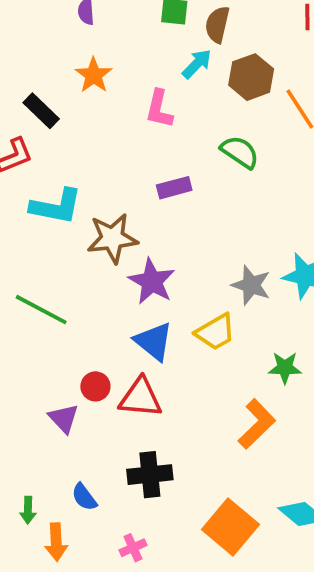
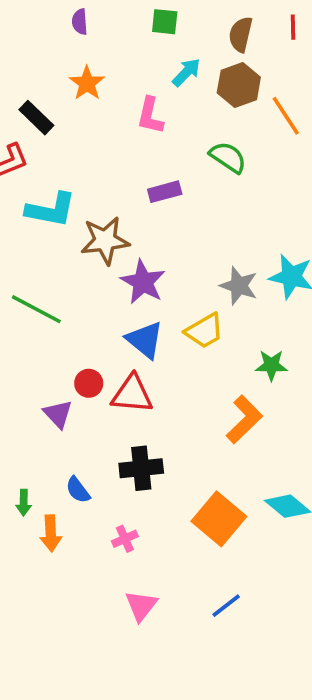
brown semicircle: (217, 25) -> (241, 34), moved

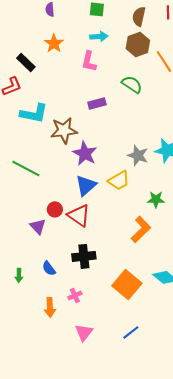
cyan arrow: (186, 72) -> (99, 36), moved, turned 42
blue triangle: (145, 340) -> (86, 185), turned 40
red triangle: (132, 394) -> (79, 215), turned 30
orange arrow: (51, 533) -> (50, 307), moved

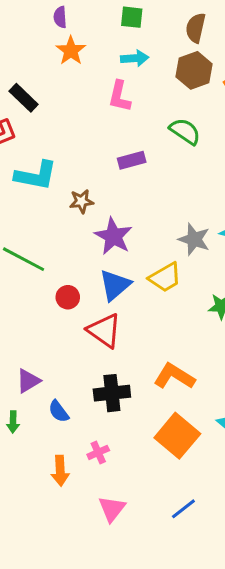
orange star: (54, 43) -> (71, 51), moved
brown star: (64, 130) -> (81, 201), size x0.6
red circle: (55, 209) -> (68, 297), moved
purple triangle: (38, 226) -> (28, 381), moved, turned 42
orange L-shape: (141, 229) -> (174, 376), moved, turned -104

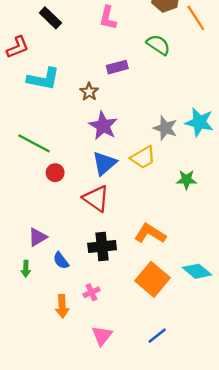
black rectangle: (24, 98) -> (50, 18), moved
brown star: (81, 201) -> (89, 92), moved, turned -30
red circle: (68, 297) -> (55, 173), moved

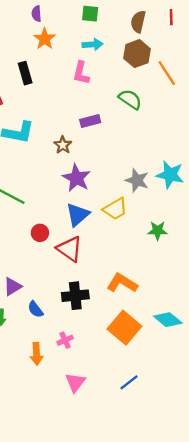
black rectangle: (50, 18) -> (25, 73), turned 30
red circle: (55, 173) -> (40, 233), moved

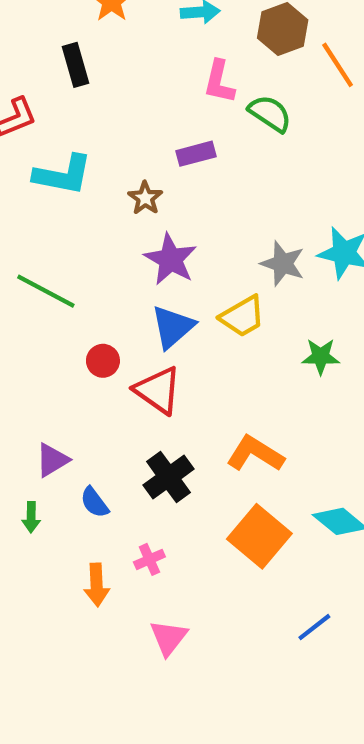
pink L-shape: (81, 73) -> (219, 82), moved
black cross: (75, 296) -> (168, 477), turned -30
blue line: (129, 382) -> (314, 627), moved

